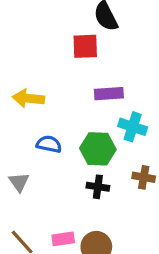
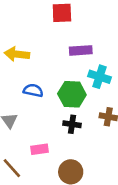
pink rectangle: (63, 239) -> (39, 149), moved

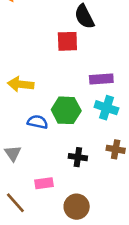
purple rectangle: (81, 50) -> (101, 79), moved
green hexagon: (72, 94) -> (66, 110), moved

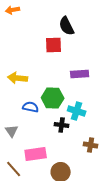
cyan cross: (106, 108) -> (77, 111), moved
brown cross: (116, 149) -> (91, 145), moved
black cross: (78, 157) -> (62, 125), moved
pink rectangle: (44, 183) -> (36, 154), size x1.5

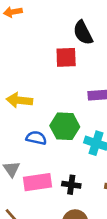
black cross: (62, 125) -> (71, 185), moved
pink rectangle: (36, 154) -> (38, 182), moved

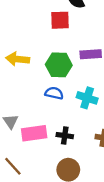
green hexagon: (65, 126) -> (59, 65), moved
blue semicircle: (36, 138) -> (54, 93), moved

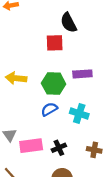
blue semicircle: (54, 93) -> (49, 109), turned -42
black cross: (65, 136) -> (59, 148), turned -32

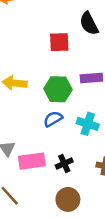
black semicircle: (69, 23) -> (89, 23), moved

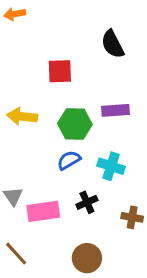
red square: (59, 42) -> (60, 71), moved
black cross: (64, 163) -> (87, 202), moved

